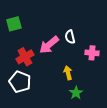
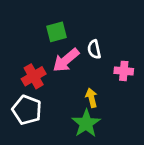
green square: (14, 24) -> (57, 32), moved
green star: (76, 93) -> (86, 123), moved, size x1.5

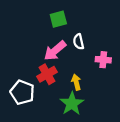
green square: (57, 32) -> (58, 19), moved
red cross: (34, 76) -> (47, 74), moved

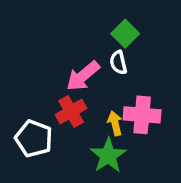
green square: (58, 19) -> (125, 34), moved, turned -30
pink cross: (103, 60) -> (142, 115), moved, size x1.5

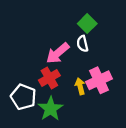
pink cross: (142, 115) -> (99, 80), turned -30
green star: (108, 155) -> (51, 109), moved

